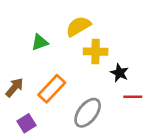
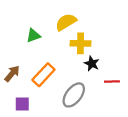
black star: (119, 73) -> (92, 64), moved
purple square: (26, 123) -> (22, 104), turned 32

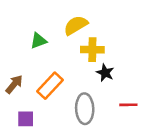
red line: (112, 81) -> (128, 105), moved
gray ellipse: (74, 95) -> (85, 109), turned -40

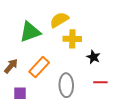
green triangle: (38, 41) -> (30, 32), size x1.6
black star: (105, 73) -> (93, 57), moved

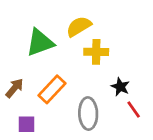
black star: (93, 57) -> (120, 87), moved
red line: (100, 82) -> (134, 110), turned 56

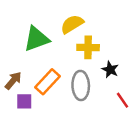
black star: (120, 87) -> (110, 70), moved
gray ellipse: (88, 114) -> (81, 85), moved
purple square: (27, 124) -> (24, 101), moved

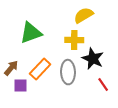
yellow semicircle: (72, 24) -> (83, 15), moved
black star: (110, 70) -> (93, 59), size x1.5

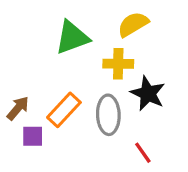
green triangle: (31, 33) -> (72, 37), moved
red line: (103, 84) -> (143, 153), moved

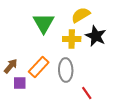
green triangle: (72, 37) -> (44, 23), turned -40
black star: (148, 93) -> (96, 36), moved

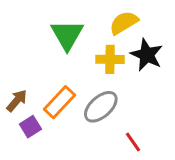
gray ellipse: (66, 70) -> (101, 107), turned 50
purple square: (20, 83) -> (30, 127), turned -32

